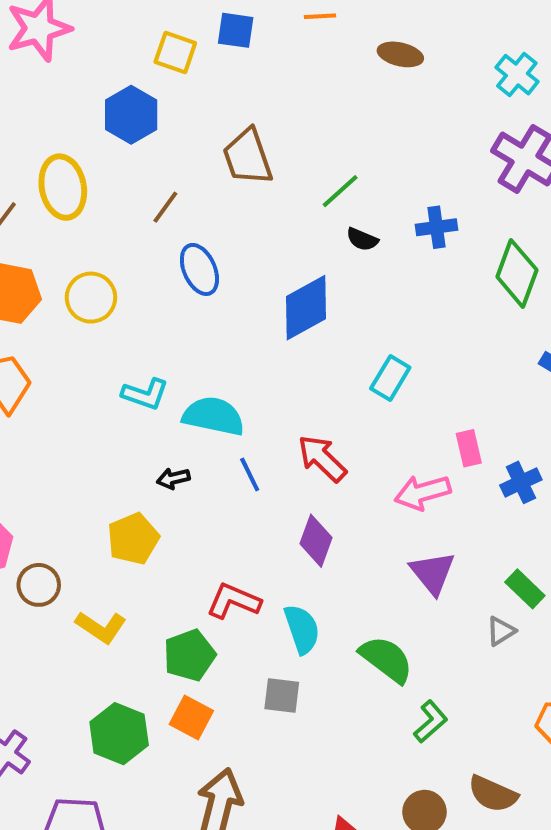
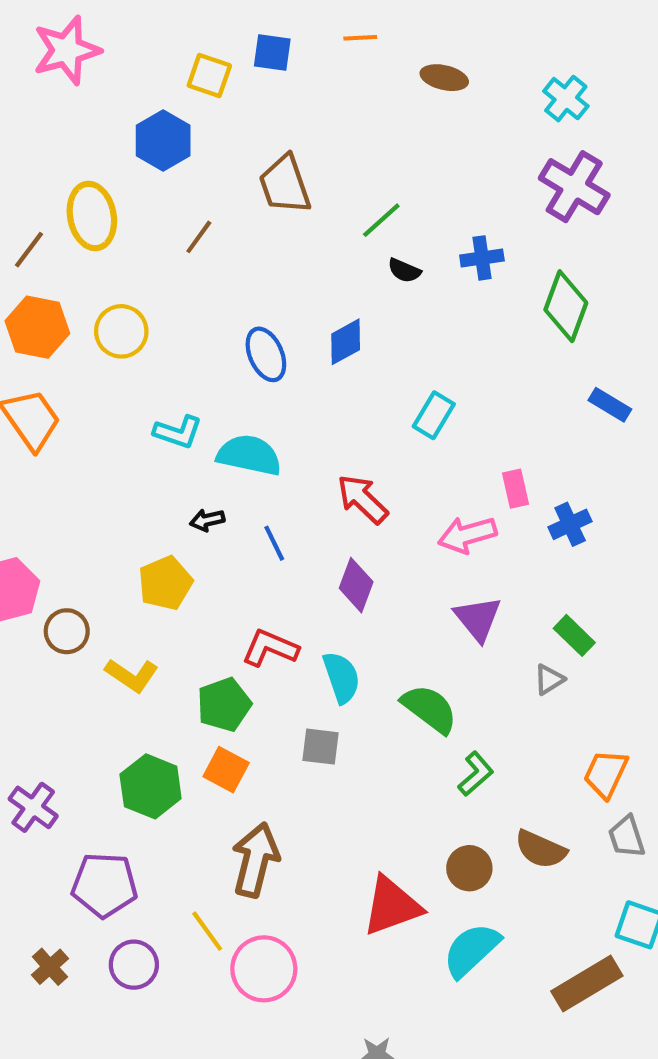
blue ellipse: (199, 269) -> (266, 354), moved
blue diamond: (306, 308) -> (346, 342), size x0.7
blue line: (250, 474) -> (274, 543), moved

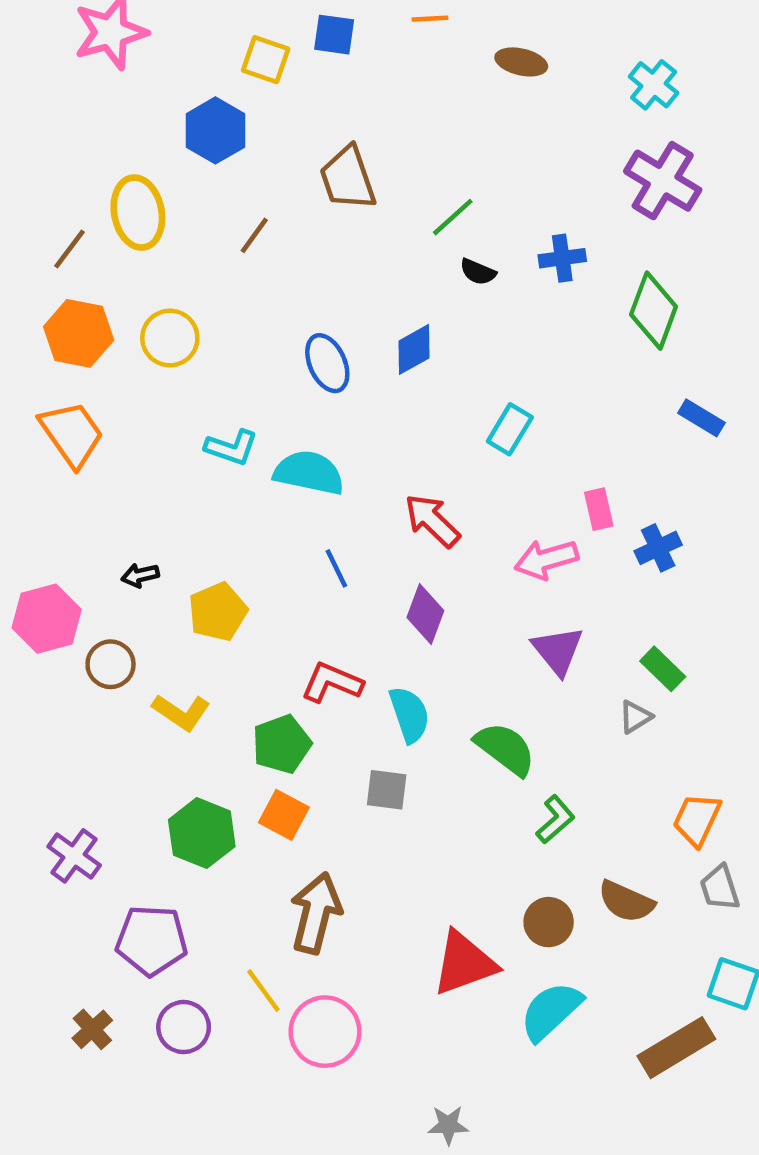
black arrow: (207, 520) -> (140, 575), moved

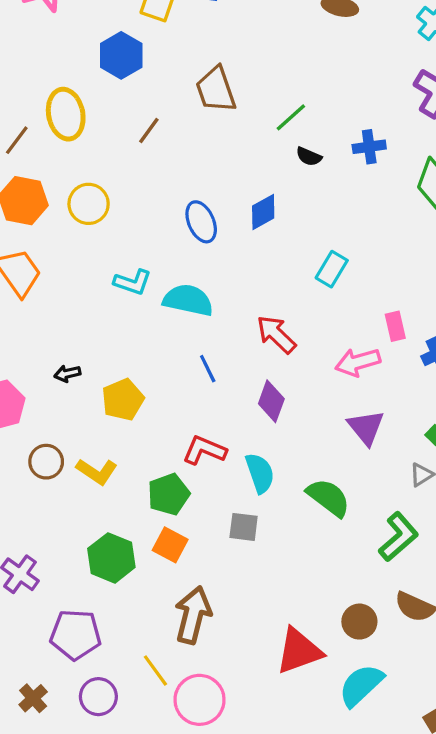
brown circle: (111, 664) -> (46, 462), moved
green L-shape: (555, 819) -> (399, 537), moved, size x1.4

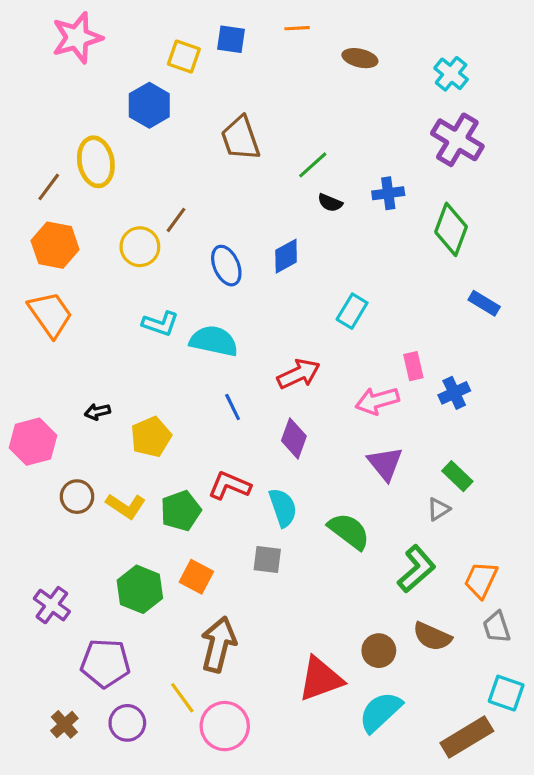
brown line: (149, 130) -> (176, 220), moved
yellow circle: (89, 204) -> (140, 247), moved
red arrow: (276, 334) -> (299, 374), turned 111
green pentagon: (169, 494) -> (181, 511), moved

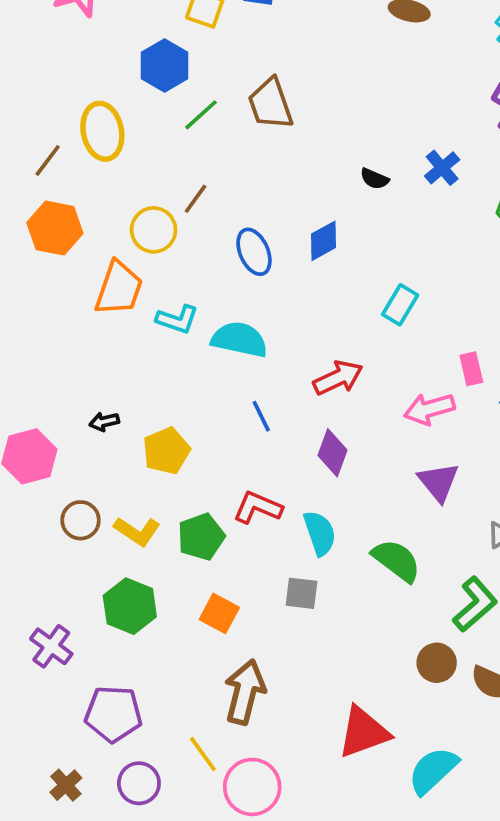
green line: (313, 165) -> (201, 115), moved
blue cross: (388, 193) -> (442, 168), turned -32
orange trapezoid: (50, 314) -> (119, 288), moved, turned 54
green hexagon: (140, 589) -> (130, 606), moved
brown circle: (379, 651) -> (437, 663), moved

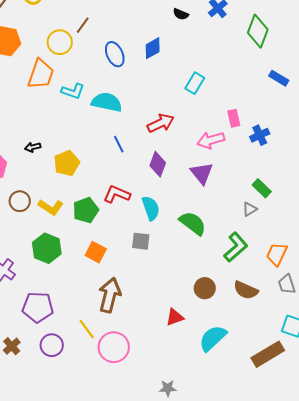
purple triangle: (438, 482) -> (202, 173), moved
brown circle: (437, 663) -> (205, 288), moved
red triangle: (364, 732) -> (175, 317), size x0.6

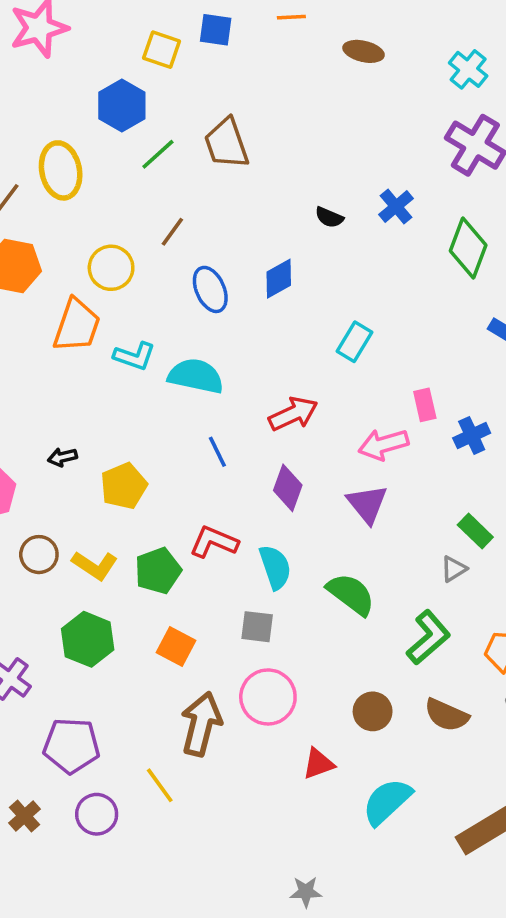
brown line: (83, 25) -> (172, 232), moved
pink circle: (114, 347) -> (268, 697), moved

